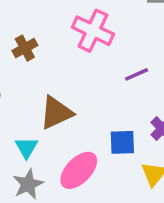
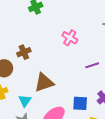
pink cross: (93, 31) -> (70, 38), size x0.7
brown cross: (25, 48) -> (24, 52), moved

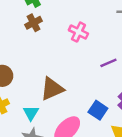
brown cross: (24, 52) -> (34, 23), moved
blue square: (80, 103) -> (98, 110), turned 35

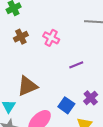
brown cross: (34, 23) -> (21, 37), moved

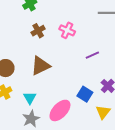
brown triangle: (27, 86) -> (40, 66), moved

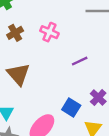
brown triangle: (40, 66) -> (18, 74), turned -45

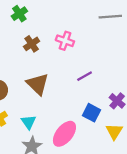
purple line: (80, 61) -> (85, 76), moved

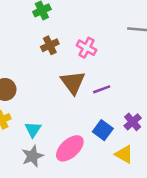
brown triangle: (38, 84) -> (73, 82), moved
yellow triangle: (114, 131) -> (124, 154), turned -42

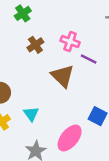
purple line: (102, 89) -> (89, 59), moved, turned 56
cyan triangle: (33, 129) -> (31, 114), moved

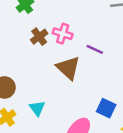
pink cross: (70, 41) -> (63, 34), moved

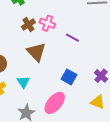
brown triangle: (68, 68) -> (36, 52), moved
blue square: (106, 108) -> (69, 77), moved

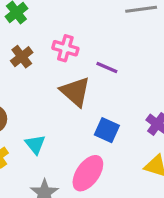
brown cross: (28, 24) -> (22, 57), moved
brown triangle: (36, 52) -> (75, 92), moved

